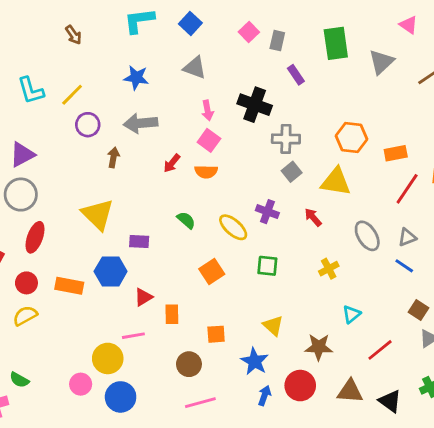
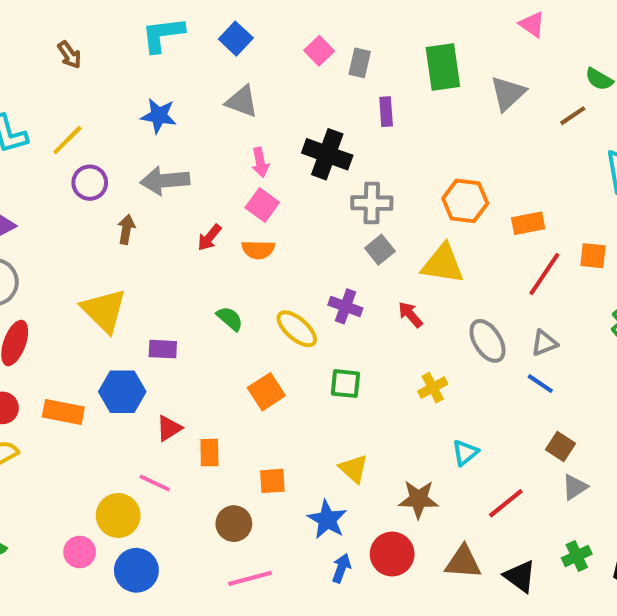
pink triangle: (409, 25) -> (532, 24), moved
purple rectangle: (296, 75) -> (386, 112), turned 30
pink line: (133, 336) -> (155, 483), turned 35

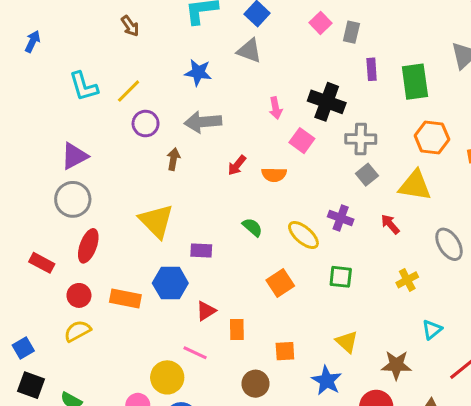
green rectangle: (443, 67) -> (415, 82), moved
gray triangle: (242, 101) -> (249, 51), moved
pink square: (262, 205) -> (302, 141), moved

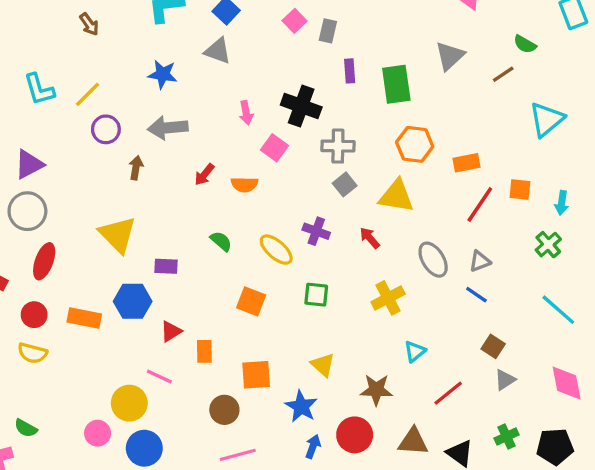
yellow cross: (407, 280) -> (388, 298), size x1.4
orange square: (280, 283) -> (251, 301), turned -36
yellow semicircle: (77, 331) -> (32, 353), turned -136
orange square: (285, 351) -> (256, 375), size x1.4

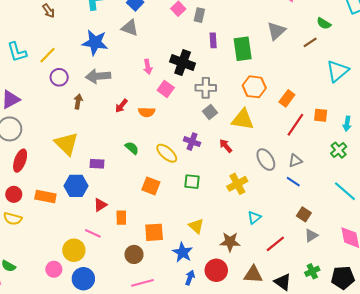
blue star: (163, 74) -> (95, 42), size x1.4
orange rectangle: (466, 163) -> (287, 98), turned -42

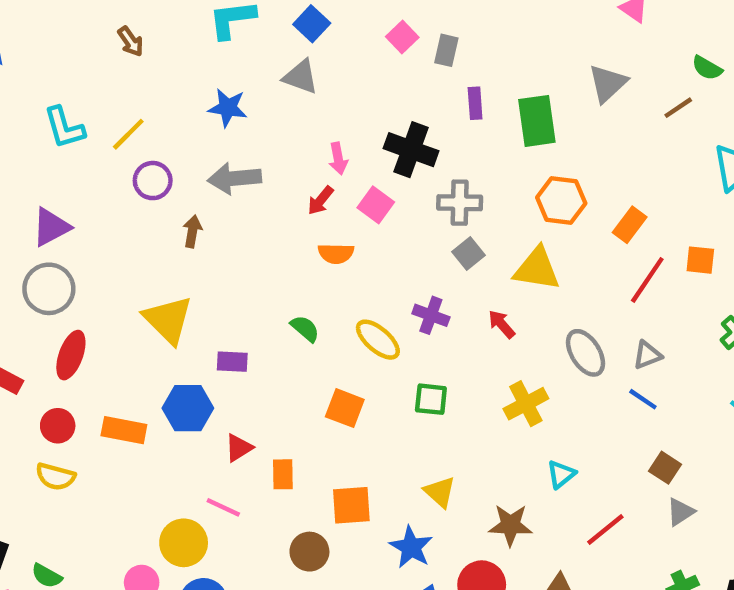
blue star: (95, 42) -> (228, 108), size x0.7
red arrow: (121, 106) -> (320, 200), moved

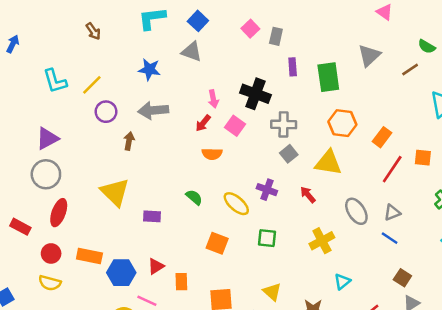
blue hexagon: (188, 408) -> (121, 273), moved

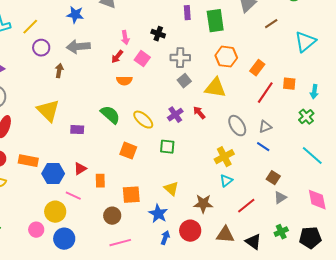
brown line: (410, 70) -> (271, 24), moved
black cross: (255, 94) -> (158, 34), size x0.6
purple cross: (267, 190) -> (175, 115), moved, turned 35
green semicircle: (194, 197) -> (110, 115), size x1.5
yellow cross: (322, 241) -> (224, 157), moved

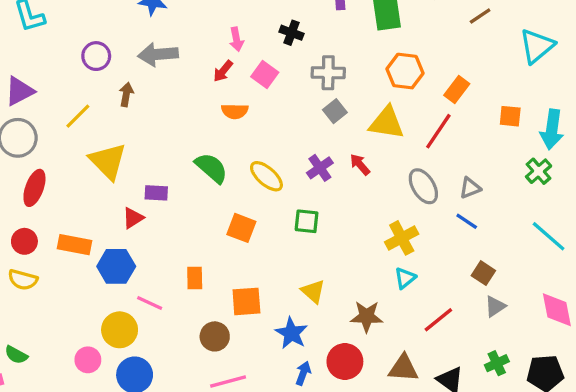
yellow line: (30, 27) -> (78, 116), moved
cyan arrow: (314, 92) -> (552, 130), size x1.6
red line: (265, 93) -> (438, 131), moved
red triangle: (80, 169) -> (133, 218), moved

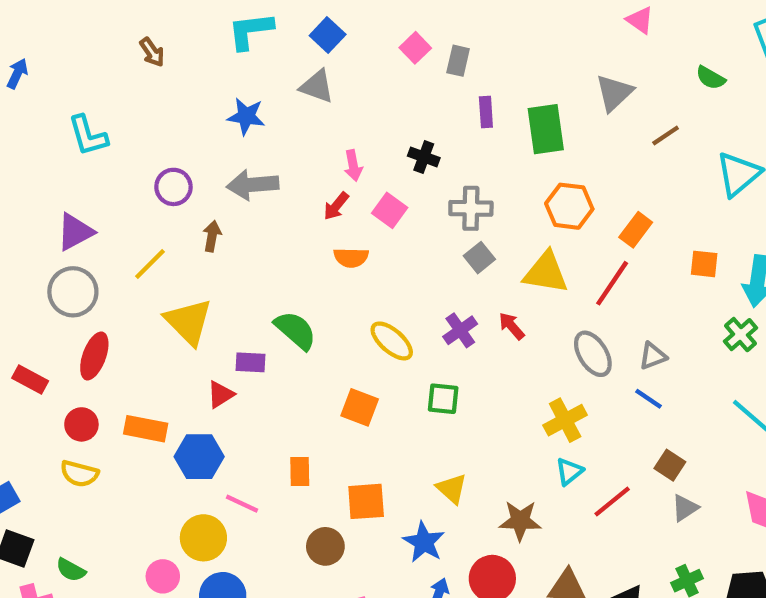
green semicircle: (211, 168) -> (295, 330), moved
red line: (438, 320) -> (612, 501), moved

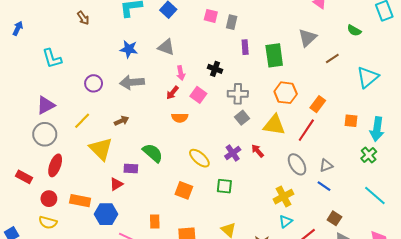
pink square: (415, 48) -> (211, 16), turned -32
gray triangle: (317, 86) -> (166, 47), moved
brown arrow: (212, 236) -> (122, 121), moved, turned 56

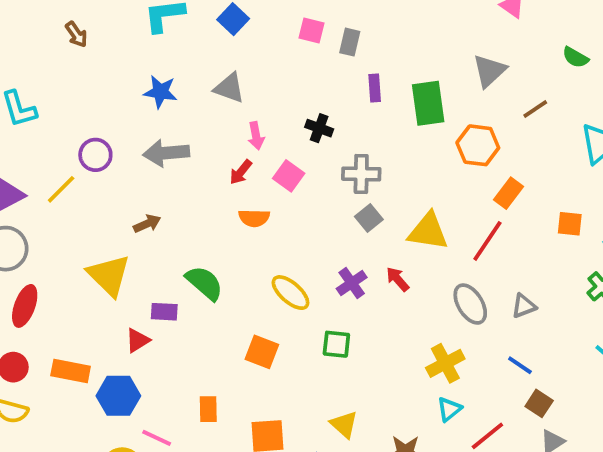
orange hexagon: (286, 93) -> (478, 145), moved
yellow line: (82, 121) -> (61, 189), moved
blue line: (324, 186) -> (520, 365), moved

